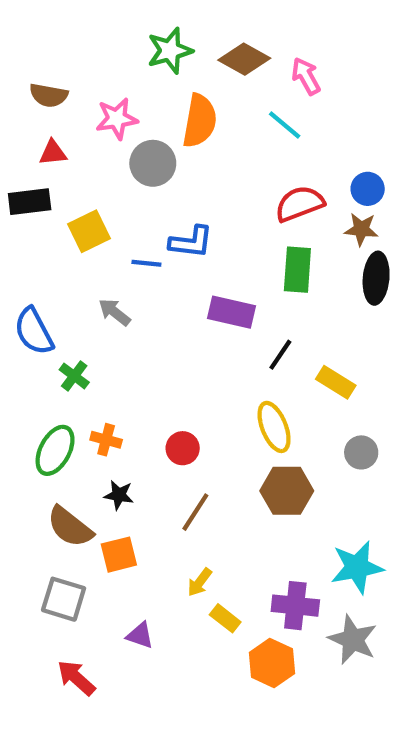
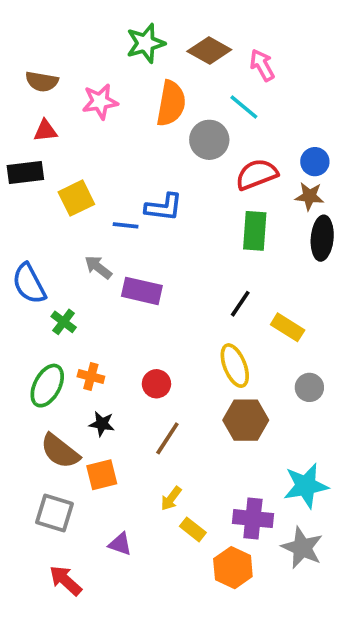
gray circle: (153, 163) -> (209, 140), moved
purple rectangle: (232, 312) -> (142, 291), moved

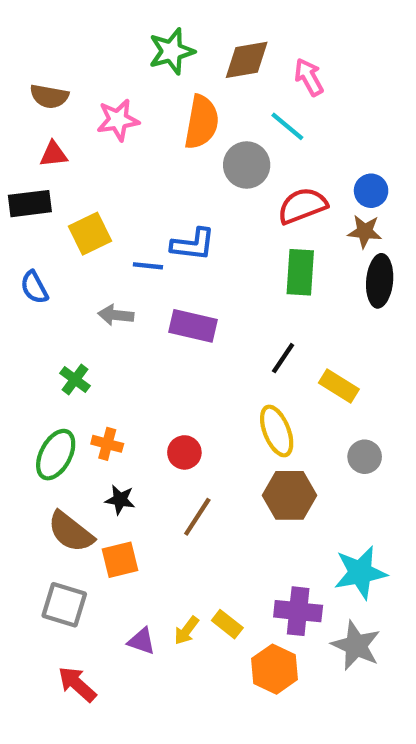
brown diamond: (209, 51) -> (247, 60), turned -39
gray arrow: (98, 267) -> (116, 315), turned -32
blue semicircle: (29, 284) -> (34, 287), moved, size x0.7
purple rectangle: (142, 291) -> (193, 326), moved
yellow arrow: (171, 498) -> (187, 630), moved

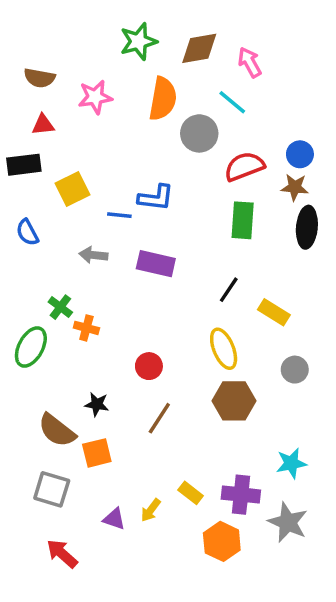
orange cross: (107, 444) -> (86, 328), moved
green ellipse: (56, 455) -> (31, 347), moved
cyan star: (360, 573) -> (291, 463), size x0.7
yellow rectangle: (227, 624) -> (191, 493), moved

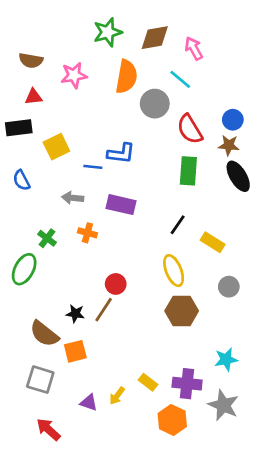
red semicircle: (244, 166) -> (190, 129), turned -100
black ellipse: (307, 227) -> (238, 176), turned -36
orange cross: (86, 328) -> (87, 233), moved
brown line: (159, 418) -> (104, 310), moved

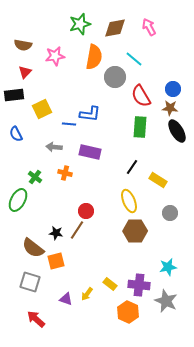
pink arrow: (194, 48) -> (149, 27), moved
red triangle: (34, 97) -> (25, 72), turned -40

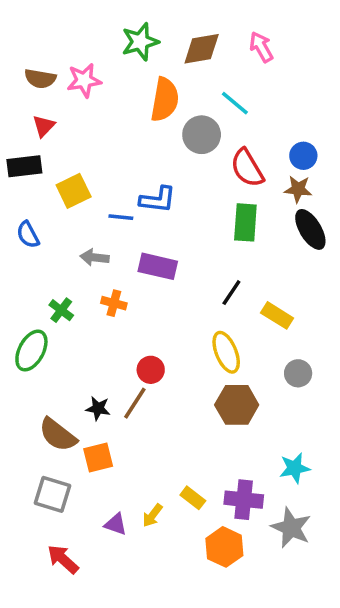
pink star: (55, 56) -> (84, 80), moved

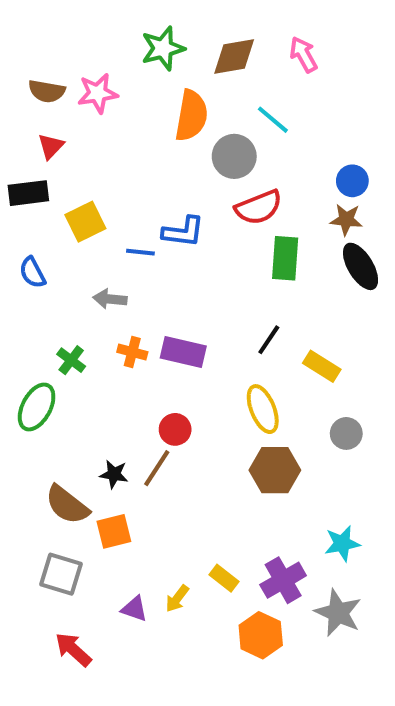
red semicircle: (247, 168) -> (259, 207), moved, turned -81
purple rectangle: (158, 266) -> (183, 352), moved
purple cross: (244, 500) -> (283, 580), turned -36

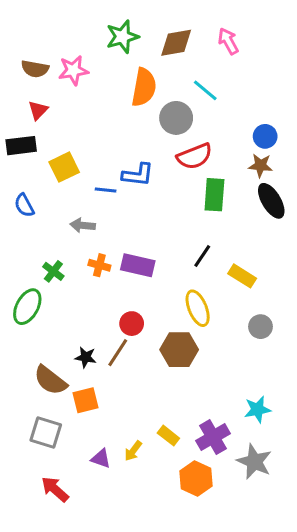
brown hexagon: (275, 470) -> (179, 350), moved

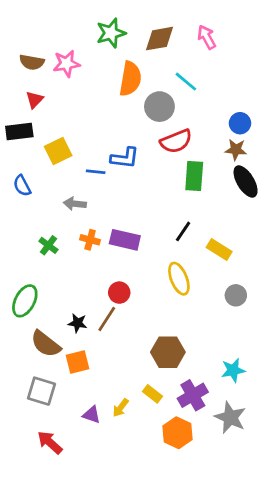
green ellipse: (27, 307) -> (25, 301), moved
brown hexagon: (179, 350) -> (168, 352), moved

